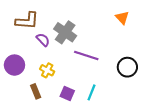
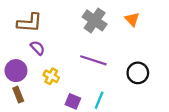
gray cross: (65, 32) -> (95, 20), moved
purple semicircle: (43, 40) -> (38, 48), moved
brown rectangle: (36, 91) -> (18, 95), moved

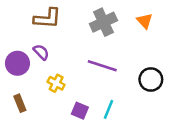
gray cross: (95, 20) -> (103, 22), turned 30
brown L-shape: (30, 23) -> (47, 18), moved
purple circle: (16, 71) -> (17, 63), moved

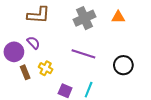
orange triangle: (145, 21) -> (118, 17), turned -48
brown rectangle: (20, 103) -> (25, 72), moved

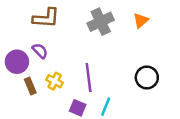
orange triangle: (118, 17) -> (141, 20), turned -40
purple line: (83, 54) -> (89, 77), moved, turned 65

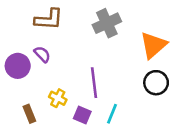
orange triangle: (141, 20) -> (153, 45), moved, size x1.6
yellow cross: (55, 81) -> (58, 98), moved
brown rectangle: (30, 86) -> (29, 114), moved

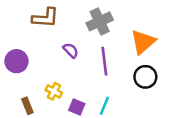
purple semicircle: (42, 54) -> (71, 50), moved
purple line: (94, 83) -> (104, 61), moved

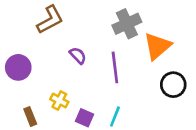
brown L-shape: (45, 18) -> (50, 20), turned -32
gray cross: (100, 21) -> (127, 24), moved
black circle: (145, 77) -> (173, 85), moved

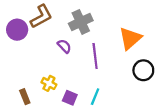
gray cross: (127, 24) -> (81, 22), moved
purple circle: (18, 67) -> (17, 30), moved

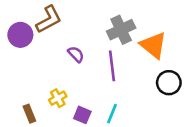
gray cross: (81, 22) -> (121, 30), moved
orange triangle: (130, 38) -> (153, 45), turned -40
yellow cross: (49, 83) -> (58, 98), turned 32

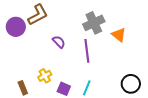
orange triangle: (153, 45) -> (119, 35), size x0.7
black circle: (169, 83) -> (131, 84), moved

